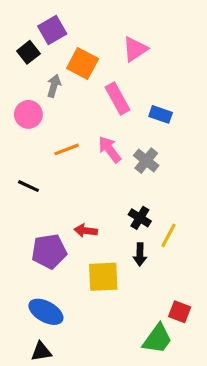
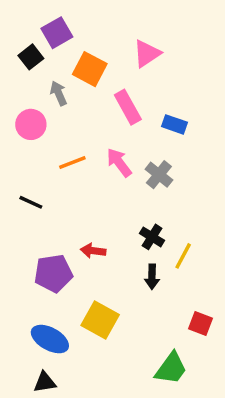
gray arrow: (54, 86) -> (59, 93), turned -40
yellow square: (103, 277) -> (100, 320), moved, turned 32
red square: (180, 312) -> (200, 323), moved

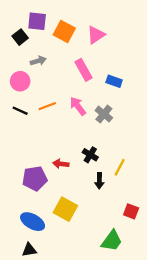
purple square: (57, 33) -> (37, 21), turned 36
orange square: (90, 69) -> (64, 31), moved
gray arrow: (59, 93) -> (38, 61), turned 98
black line: (31, 202) -> (20, 111), moved
black cross: (152, 237) -> (90, 155), moved

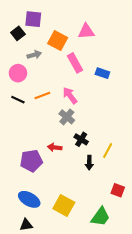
orange square: (64, 31) -> (58, 41), moved
pink triangle: (96, 35) -> (86, 31), turned 30
gray cross: (104, 114) -> (67, 117), moved
yellow square: (65, 209) -> (64, 206), moved

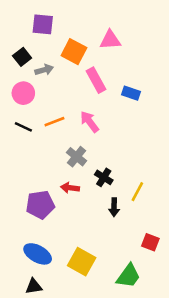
black square: (18, 33) -> (22, 57), moved
gray cross: (67, 117) -> (76, 157), moved

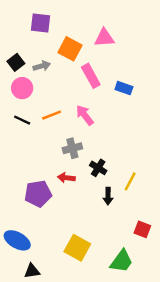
black square: (22, 57) -> (16, 62), moved
gray cross: (76, 157) -> (72, 148), turned 36
blue ellipse: (38, 254) -> (17, 240), moved

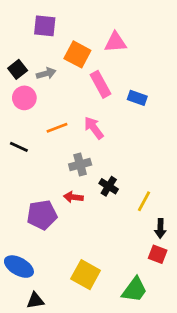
black line: (22, 120) -> (19, 147), moved
black arrow: (108, 196) -> (160, 228), moved

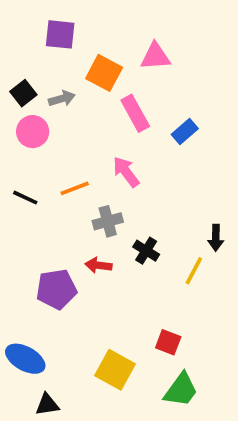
blue rectangle: (137, 98) -> (185, 132), turned -60
orange line: (57, 128) -> (75, 188), moved
black arrow: (160, 228) -> (216, 238), moved
red square: (158, 254) -> (168, 342), moved

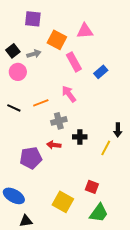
black cross: (146, 251) -> (80, 137), turned -32

